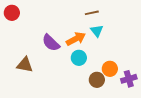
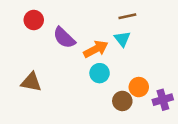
red circle: (12, 13) -> (34, 20), moved
brown line: (92, 13) -> (127, 16), moved
purple semicircle: (51, 43) -> (64, 38), moved

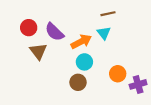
red circle: (34, 20) -> (29, 28), moved
brown triangle: (31, 82) -> (38, 51), moved, turned 42
brown circle: (122, 101) -> (78, 82), moved

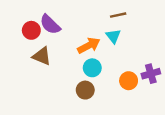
purple semicircle: (54, 32) -> (50, 24), moved
brown triangle: (38, 51) -> (42, 56), turned -30
purple cross: (138, 84) -> (151, 74), moved

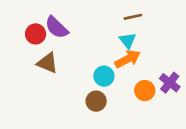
orange arrow: (89, 46) -> (128, 59), moved
purple cross: (151, 74) -> (170, 83), turned -36

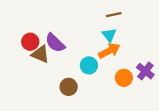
purple semicircle: (57, 27) -> (55, 43), moved
red circle: (36, 34) -> (30, 42), moved
brown circle: (96, 101) -> (69, 87), moved

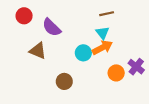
red circle: (30, 42) -> (24, 16), moved
purple semicircle: (55, 43) -> (52, 27), moved
cyan circle: (89, 65) -> (83, 53), moved

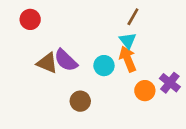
brown line: (107, 14) -> (133, 17), turned -48
purple semicircle: (52, 27) -> (66, 60), moved
orange arrow: (102, 48) -> (128, 59), turned -84

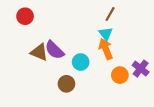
cyan circle: (104, 66) -> (81, 62), moved

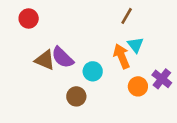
cyan triangle: (106, 34) -> (135, 45), moved

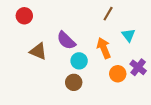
cyan triangle: (135, 45) -> (128, 35), moved
purple semicircle: (63, 57) -> (66, 40), moved
brown circle: (76, 96) -> (74, 82), moved

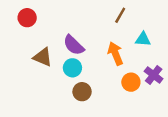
cyan triangle: (128, 35) -> (143, 39), turned -48
cyan circle: (79, 61) -> (72, 68), moved

